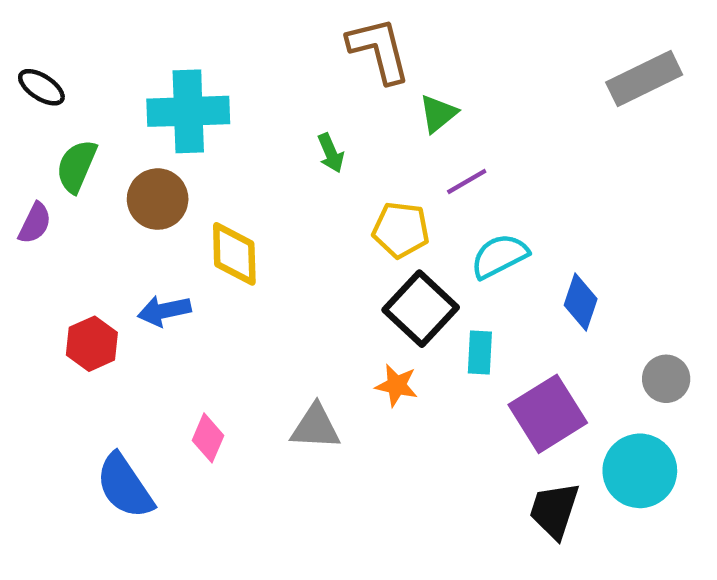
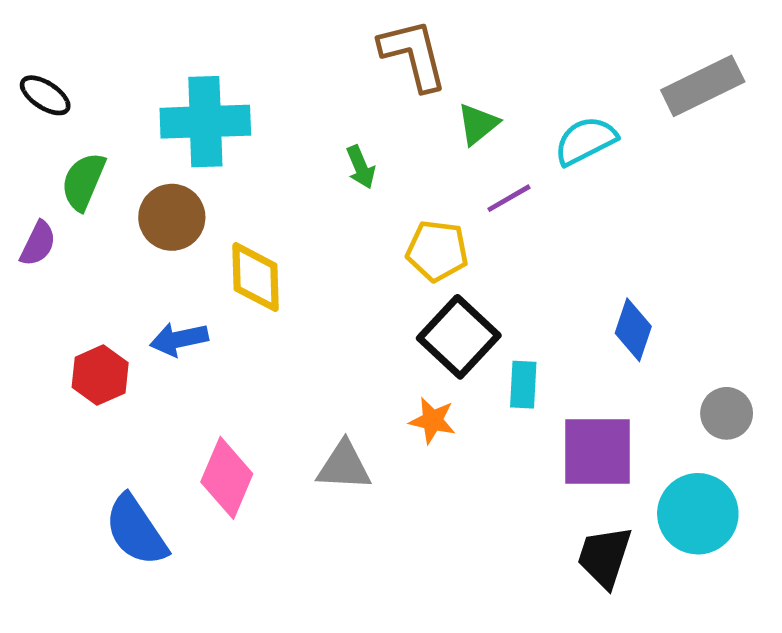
cyan semicircle: (500, 256) -> (585, 141), moved
purple square: (548, 414) -> (597, 452), turned 32
pink diamond: (208, 438) -> (227, 478), size x1.5

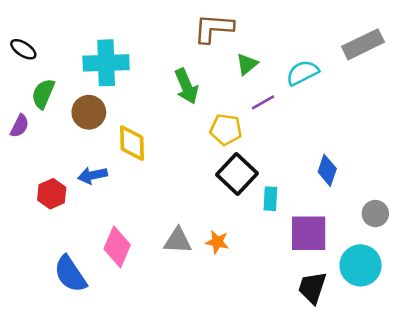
brown L-shape: (413, 55) -> (214, 28), turned -72
green arrow: (361, 167) -> (186, 86), size x1.6
orange star: (432, 421) -> (217, 242), moved

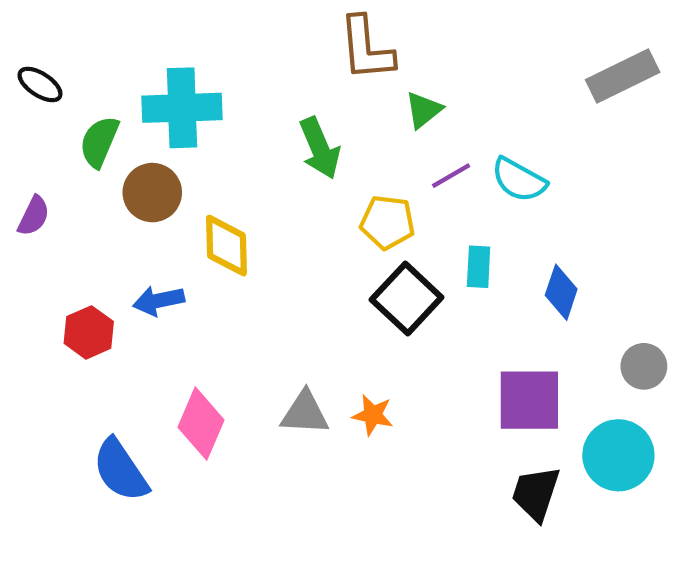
brown L-shape: (214, 28) -> (366, 48), turned -99
cyan semicircle: (302, 73) -> (519, 180), moved, turned -124
green semicircle: (43, 94) -> (99, 142), moved
cyan rectangle: (270, 199) -> (479, 267), moved

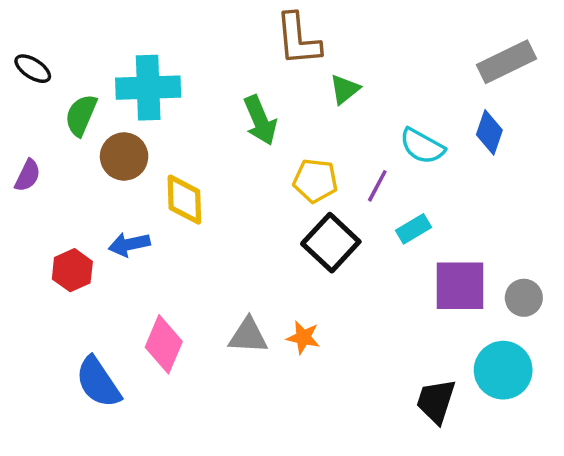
purple line: (451, 176) -> (377, 186), moved, turned -32
cyan rectangle: (479, 267) -> (414, 229), moved, turned 56
blue diamond: (561, 292) -> (489, 132), moved
purple square: (529, 400) -> (460, 286), moved

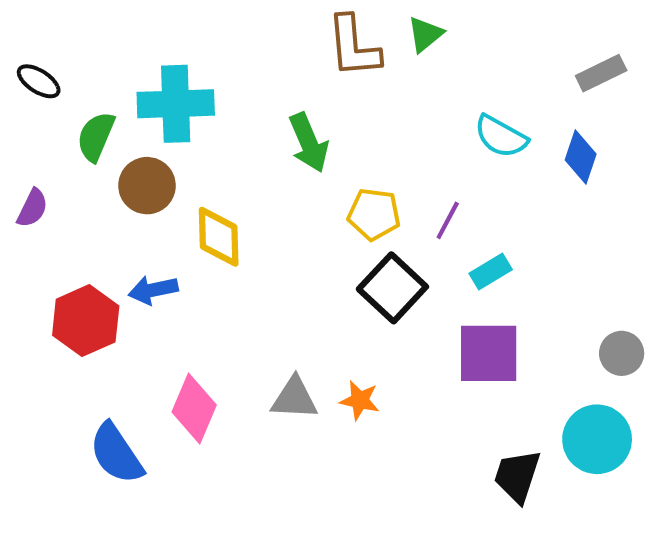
gray rectangle: (507, 62) -> (601, 73), size x0.7
green triangle: (345, 89) -> (425, 34), moved
cyan semicircle: (422, 146) -> (501, 137), moved
red hexagon: (72, 270) -> (86, 321), size x1.4
purple square: (460, 286) -> (489, 353), moved

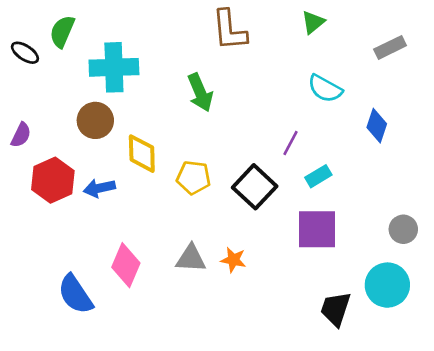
green triangle: (425, 34) -> (313, 22), moved
green semicircle: (96, 137) -> (62, 31), moved
blue diamond: (581, 157) -> (377, 126), moved
yellow pentagon: (374, 214) -> (194, 177), moved
red hexagon: (86, 321) -> (53, 180), moved

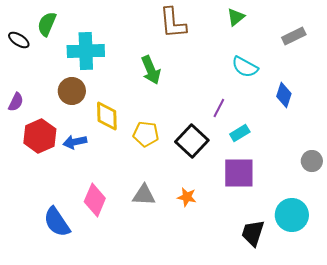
gray circle: (403, 229) -> (312, 161), moved
orange star: (233, 260) -> (187, 197), moved

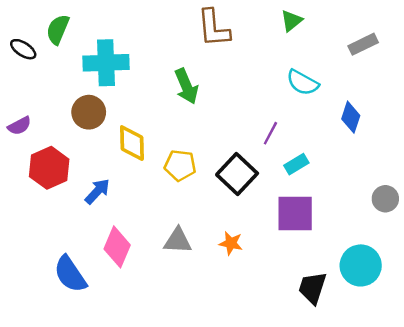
purple semicircle: (16, 102) -> (19, 126), turned 36
blue arrow: (75, 142) -> (97, 191), moved, turned 145

